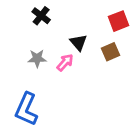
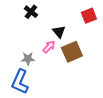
brown square: (110, 52) -> (72, 52), moved, size x1.5
gray star: (37, 58) -> (28, 59), moved

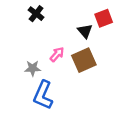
black triangle: (59, 32) -> (85, 31), moved
blue L-shape: (20, 82) -> (43, 95), moved

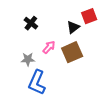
black cross: (36, 14) -> (31, 23), moved
black triangle: (85, 31) -> (73, 27), turned 32

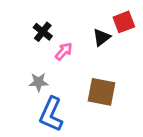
pink arrow: (49, 47) -> (64, 51), moved
brown square: (72, 52) -> (101, 92), moved, turned 35

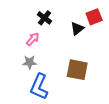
black cross: (43, 32) -> (44, 18), moved
pink arrow: (64, 51) -> (33, 39), moved

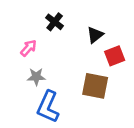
red square: (94, 17) -> (115, 56), moved
pink arrow: (33, 39) -> (28, 48), moved

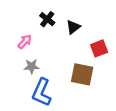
black triangle: (95, 35) -> (73, 27), moved

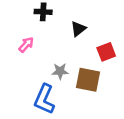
black cross: (47, 19) -> (43, 12), moved, turned -35
gray star: (31, 66) -> (60, 71), moved

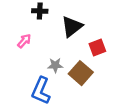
black triangle: (78, 29) -> (72, 27), size x1.5
brown square: (88, 80) -> (81, 73), turned 30

